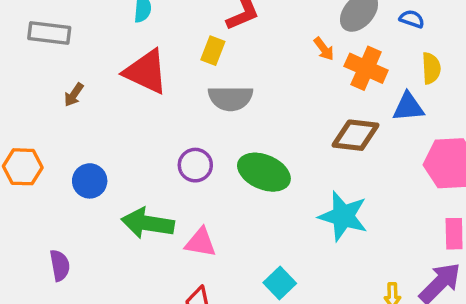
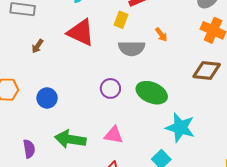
orange arrow: (324, 49) -> (161, 35), moved
cyan star: (343, 216) -> (180, 128), moved
green arrow: (148, 223) -> (70, 139), moved

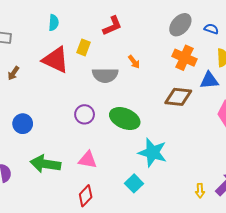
yellow rectangle: (121, 20) -> (83, 47), moved

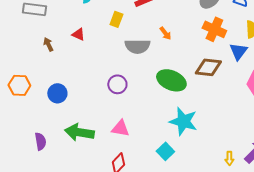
red triangle: (56, 60) -> (78, 34), moved, size x0.5
brown arrow: (13, 73) -> (48, 44), turned 120
blue triangle: (209, 80) -> (238, 51), turned -48
green ellipse: (125, 119) -> (171, 80), moved

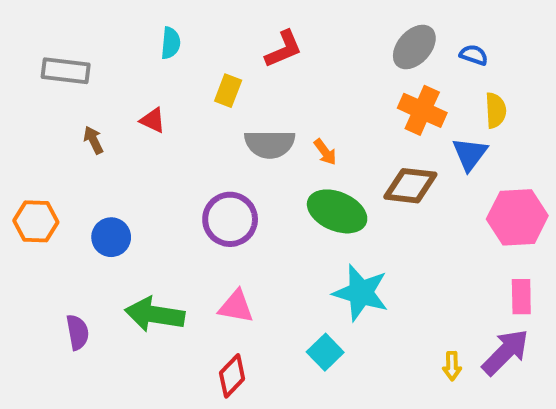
orange arrow: (165, 33) -> (325, 152), moved
purple circle: (117, 84) -> (230, 219), size x1.4

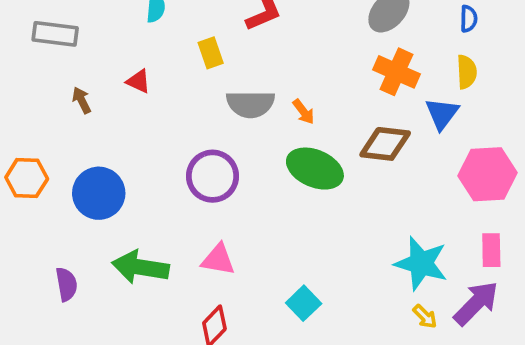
blue semicircle: (474, 55) -> (469, 19), moved, turned 72
yellow rectangle: (228, 91) -> (211, 53), turned -40
blue circle: (111, 237) -> (99, 193), size x1.4
cyan star: (361, 293) -> (421, 263), moved
yellow arrow: (452, 366) -> (425, 316), turned -44

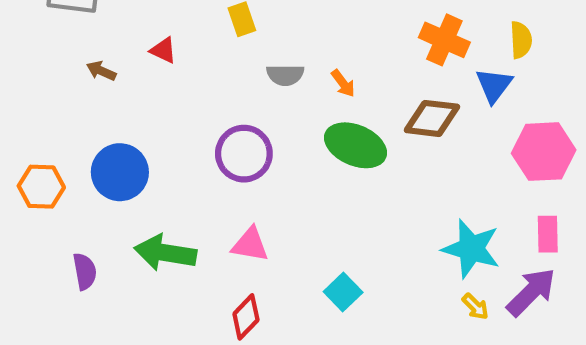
brown arrow: (82, 100) -> (101, 71), turned -40
gray semicircle: (250, 104) -> (285, 75), size x0.7
orange hexagon: (27, 178) -> (41, 187), moved

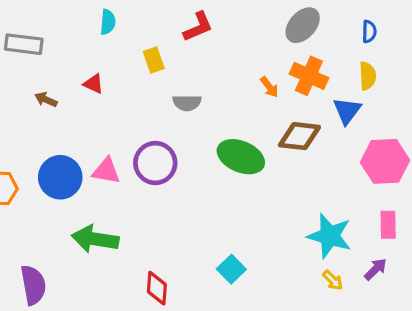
orange arrow: (343, 83) -> (269, 87), moved
pink triangle: (250, 245) -> (106, 171), moved
purple semicircle: (85, 271) -> (33, 285), moved, size x1.4
purple arrow: (531, 292) -> (376, 269), size x0.6
red diamond: (246, 317) -> (157, 288), turned -40

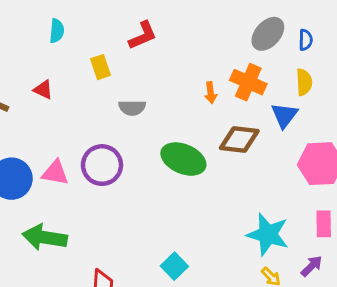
gray ellipse: (303, 25) -> (268, 34), moved
orange arrow: (269, 87) -> (211, 93), turned 30

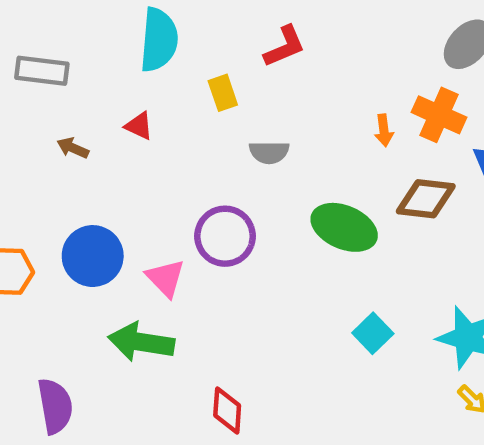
cyan semicircle: (57, 31) -> (159, 40), size x1.8
pink triangle: (55, 173) -> (165, 278), moved, turned 36
cyan square: (174, 266) -> (373, 333), moved

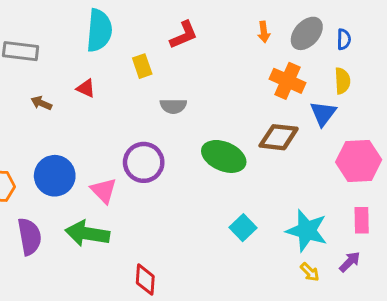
orange arrow: (384, 130) -> (264, 32), moved
purple semicircle: (55, 406) -> (29, 237), moved

